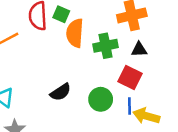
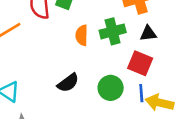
orange semicircle: (75, 33) -> (82, 35), moved, size x0.7

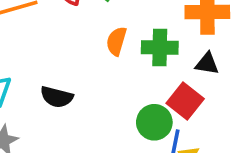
black semicircle: (68, 83) -> (57, 97), moved, turned 35
green circle: (111, 88) -> (154, 122), moved

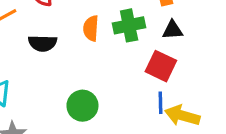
black semicircle: (57, 97) -> (43, 43), moved
green circle: (154, 122) -> (82, 106), moved

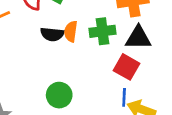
black triangle: (173, 30) -> (138, 38), size x1.5
black semicircle: (43, 43) -> (52, 34), moved

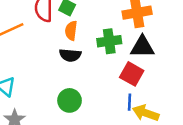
orange semicircle: (71, 31) -> (71, 31), moved
black semicircle: (52, 34) -> (70, 55), moved

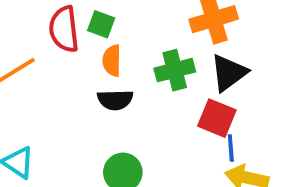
black triangle: (142, 47) -> (229, 73), turned -30
blue line: (130, 102) -> (231, 148), moved

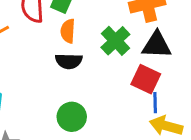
green cross: (175, 70) -> (115, 41), turned -32
black triangle: (229, 73) -> (157, 45), turned 36

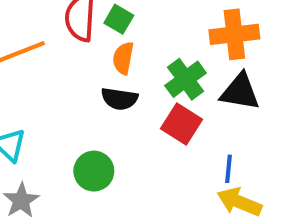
red square: (146, 79) -> (182, 124), moved
green circle: (72, 117) -> (94, 171), moved

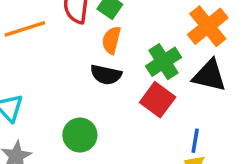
orange cross: (234, 34) -> (208, 26), turned -36

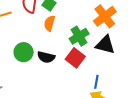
black semicircle: (106, 75) -> (46, 57), moved
green circle: (80, 135) -> (24, 52), moved

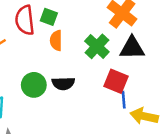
red square: (75, 58) -> (116, 81), moved
blue line: (96, 82) -> (124, 100), moved

